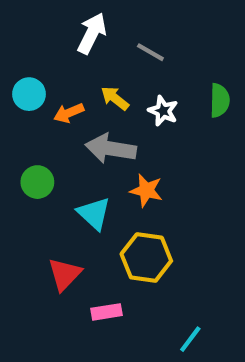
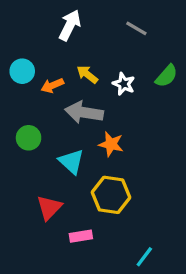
gray line: (150, 52) -> (136, 28), moved
green semicircle: (220, 100) -> (167, 76), turned 40

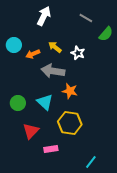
green semicircle: (167, 76) -> (106, 34), moved
green circle: (29, 138) -> (18, 103), moved

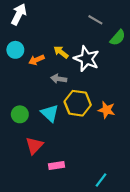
white arrow: (44, 16) -> (19, 14), moved
white star: (78, 53) -> (87, 59), size x1.6
gray arrow: (53, 71) -> (59, 79), size x0.6
orange star: (70, 91) -> (107, 110), moved
yellow hexagon: (70, 123) -> (78, 103), moved

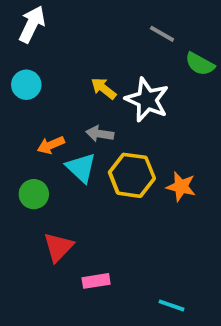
green semicircle: (118, 38) -> (200, 64), turned 78
orange arrow: (36, 60) -> (51, 145), moved
cyan triangle: (50, 113) -> (81, 168), moved
cyan line: (101, 180) -> (172, 305), turned 72

